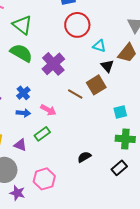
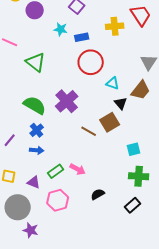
green semicircle: (21, 53) -> (35, 105), moved
pink arrow: (48, 110) -> (78, 169), moved
pink hexagon: (44, 179) -> (58, 200), moved

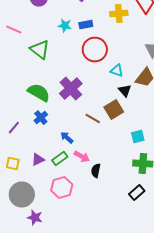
cyan star: (61, 29) -> (65, 26), moved
blue arrow: (37, 150) -> (67, 138), moved, turned -144
purple triangle: (34, 182) -> (38, 160), moved, turned -48
black semicircle: (98, 194) -> (96, 171), moved, turned -48

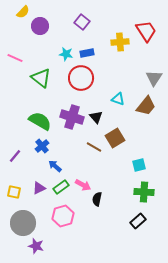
red circle: (95, 50) -> (81, 78), moved
purple cross: (71, 89) -> (72, 117), turned -30
black triangle: (125, 91) -> (96, 117), moved
blue arrow: (67, 138) -> (55, 166), moved

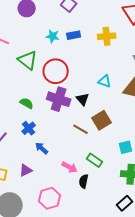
yellow cross: (120, 42) -> (107, 36), moved
red circle: (81, 78) -> (56, 71), moved
green semicircle: (40, 121) -> (27, 103), size x0.6
green rectangle: (61, 187) -> (95, 160), moved, turned 70

